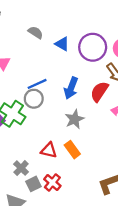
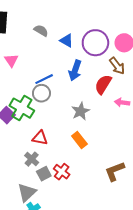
blue arrow: (71, 88) -> (75, 70), moved
red triangle: (49, 150) -> (40, 138), moved

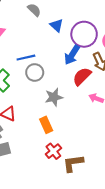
blue arrow: (75, 70) -> (72, 55), moved
gray circle: (41, 93) -> (35, 72), moved
red cross: (62, 172) -> (53, 151), moved

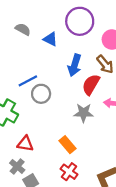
purple circle: (84, 34) -> (80, 21), moved
gray star: (54, 97) -> (84, 113), moved, turned 30
red cross: (53, 151) -> (69, 172), moved

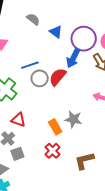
purple circle: (80, 21) -> (84, 39), moved
red semicircle: (91, 85) -> (58, 77), moved
gray star: (84, 113) -> (73, 119), moved

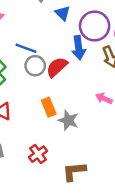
blue arrow: (73, 58) -> (79, 48), turned -42
blue line: (30, 65) -> (26, 48), turned 30
orange rectangle: (55, 127) -> (49, 107), moved

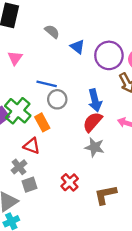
blue arrow: (79, 48) -> (95, 100), moved
red semicircle: (57, 67) -> (93, 122), moved
orange rectangle: (49, 107) -> (42, 122), moved

